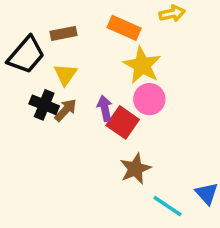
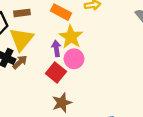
yellow triangle: (65, 74) -> (21, 39), size x1.6
purple arrow: (105, 108) -> (56, 48), moved

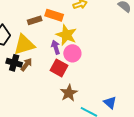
brown rectangle: (22, 13) -> (35, 20), moved
yellow triangle: (21, 39) -> (24, 45), turned 45

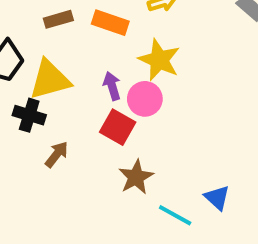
brown rectangle: (35, 20) -> (58, 19), moved
yellow star: (66, 35) -> (159, 60), moved
brown arrow: (26, 64) -> (57, 154), moved

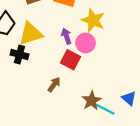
brown arrow: (57, 154) -> (54, 85), moved
brown star: (136, 177) -> (91, 101), moved

